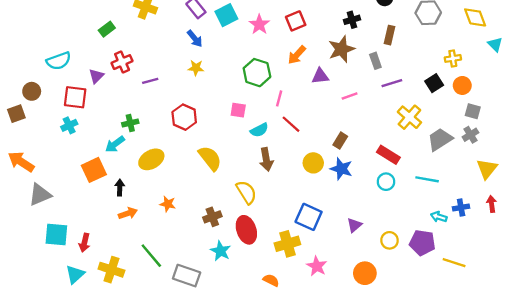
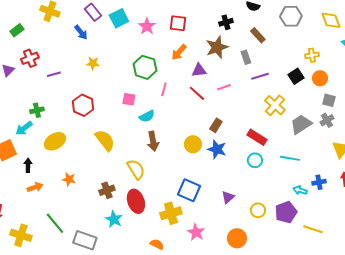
red square: (296, 21) -> (178, 23), turned 30
brown rectangle: (390, 35) -> (258, 35), turned -56
blue arrow: (195, 39) -> (81, 32), moved
red line: (291, 124) -> (197, 93), moved
purple pentagon: (422, 243) -> (286, 212), turned -30

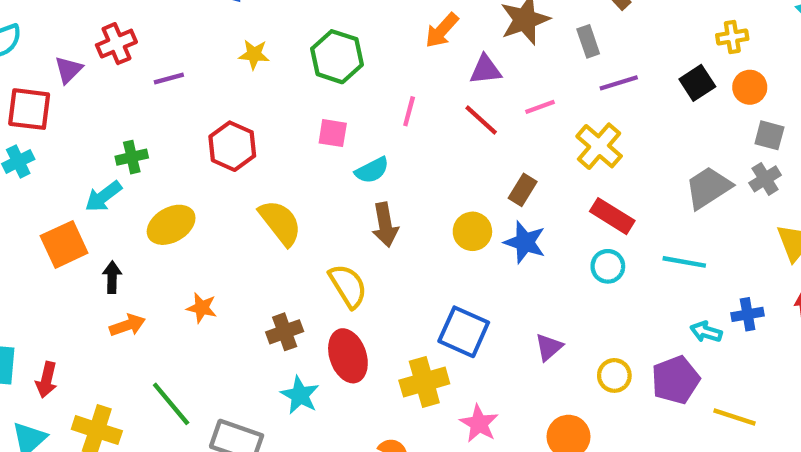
green hexagon: (145, 67) -> (337, 57), moved
yellow cross: (275, 105) -> (599, 146), moved

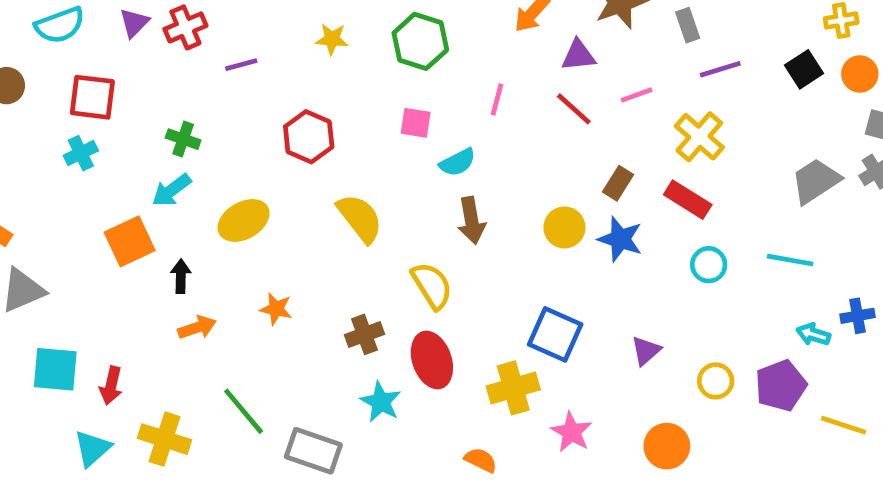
purple triangle: (68, 70) -> (134, 23), moved
green cross: (132, 157) -> (183, 139), moved, turned 32
red rectangle: (612, 216) -> (688, 200), moved

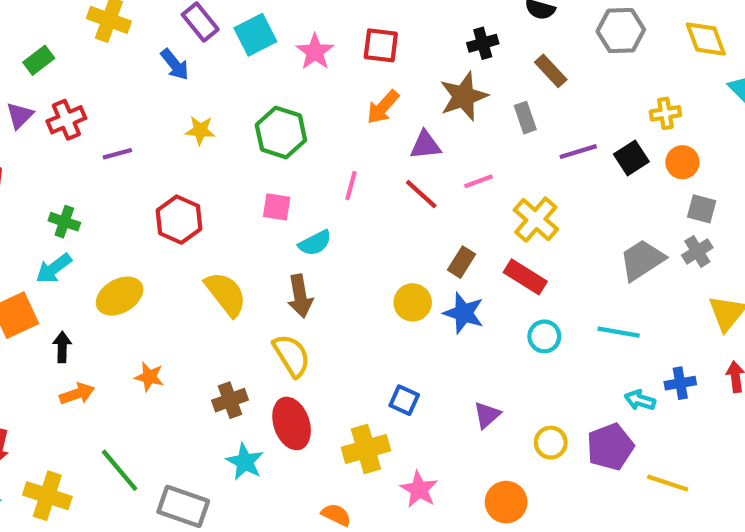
purple line: (720, 69) -> (578, 152), moved
brown arrow: (471, 220) -> (300, 296), moved
blue square: (555, 334) -> (404, 400), size x0.6

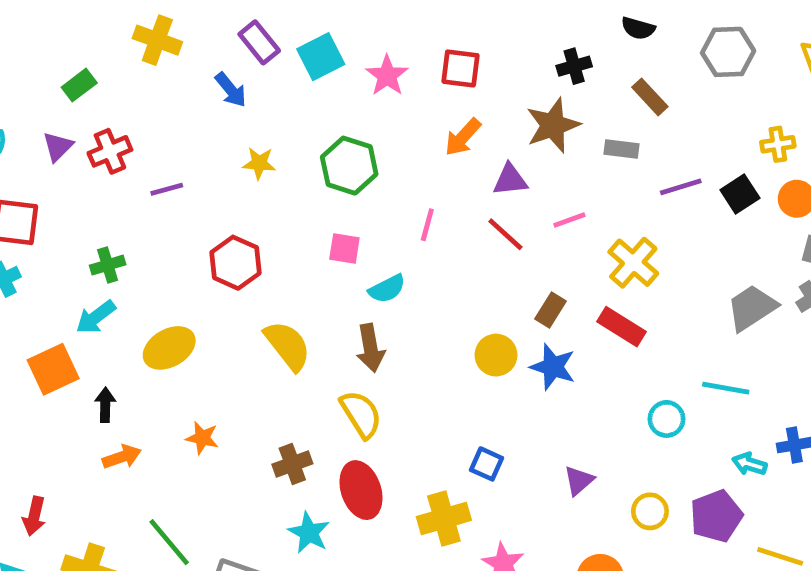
gray rectangle: (525, 118) -> (622, 149), turned -64
green cross: (64, 222) -> (108, 265), turned -36
cyan circle: (544, 336) -> (667, 419), moved

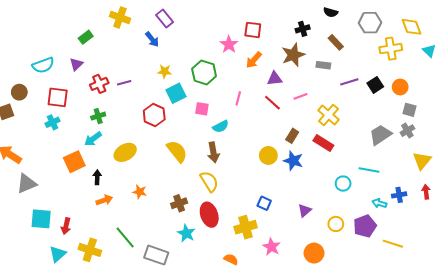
cyan square: (321, 57) -> (176, 93), moved
pink star: (387, 76) -> (229, 44), moved
yellow cross: (778, 144) -> (391, 49), moved, size x1.5
red cross: (110, 151) -> (99, 84), moved

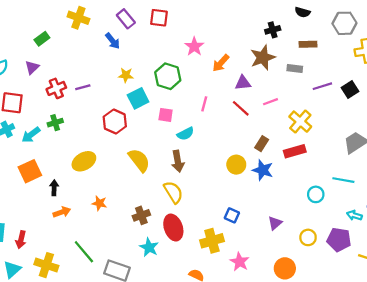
red square: (253, 30) -> (159, 18), moved
brown rectangle: (336, 42) -> (308, 44), turned -49
cyan arrow: (93, 139) -> (31, 135), moved
red rectangle: (323, 143) -> (295, 151), turned -48
purple pentagon: (365, 226) -> (339, 240), turned 30

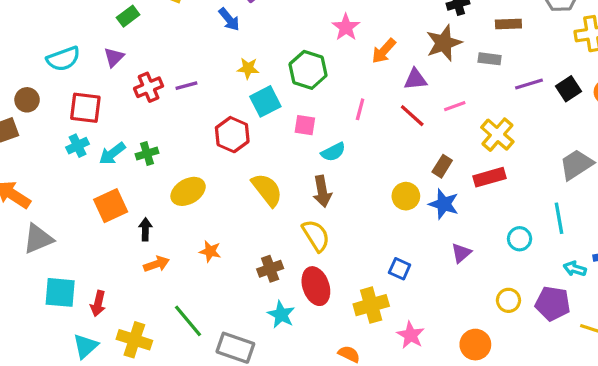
green cross: (55, 123) -> (147, 154), moved
cyan line: (343, 180) -> (559, 218), turned 70
purple triangle: (275, 223) -> (461, 253), moved

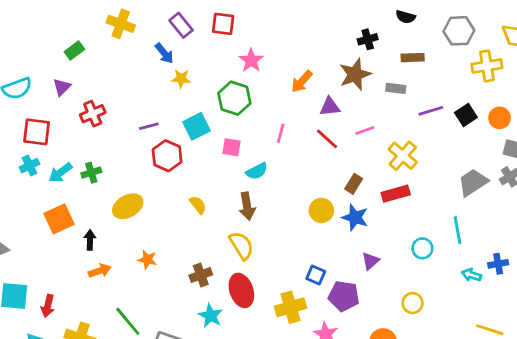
pink star: (346, 27) -> (251, 60), moved
yellow star: (248, 68) -> (181, 79), moved
purple line: (186, 86) -> (149, 126), moved
yellow semicircle: (267, 190) -> (198, 205), size x0.6
purple pentagon: (553, 303) -> (344, 296), moved

